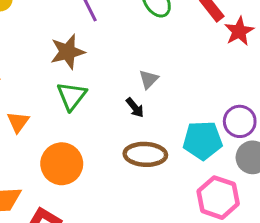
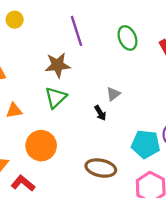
orange triangle: (18, 122) -> (14, 111), turned 36
brown ellipse: (145, 154) -> (101, 168), moved

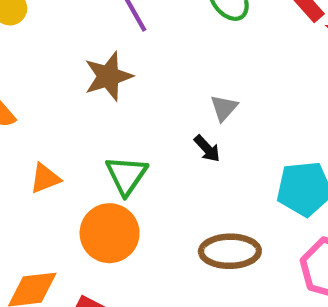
green triangle: (56, 98) -> (126, 175), moved

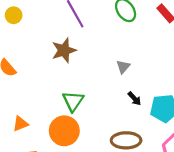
black arrow: (207, 149) -> (135, 99), moved
orange triangle: (45, 178) -> (20, 124), moved

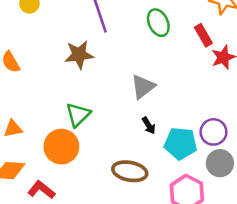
gray triangle: (123, 67) -> (143, 87), size x1.5

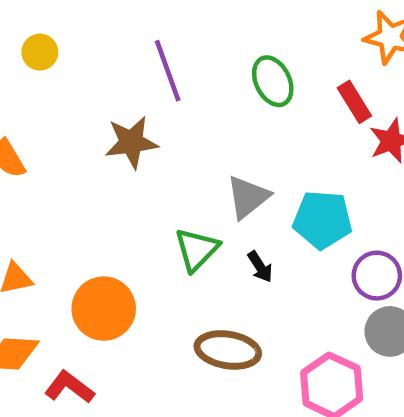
green triangle: (78, 115) -> (197, 249), moved
cyan pentagon: (181, 143) -> (322, 220), moved

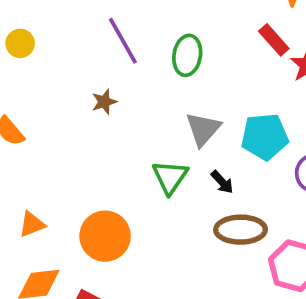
green ellipse: (273, 81) -> (187, 55), moved, turned 45
brown star: (131, 142) -> (104, 102), size x0.6
brown ellipse: (228, 350) -> (241, 230), moved

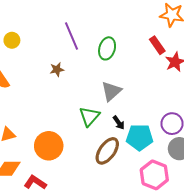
yellow circle: (20, 43) -> (12, 40), moved
cyan pentagon: (265, 137) -> (140, 137), moved
brown ellipse: (241, 230) -> (107, 151), moved, turned -60

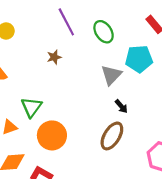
green ellipse: (107, 48) -> (104, 32), turned -45
green triangle: (89, 116) -> (31, 107), moved
cyan pentagon: (140, 137) -> (139, 59), moved

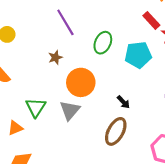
green ellipse: (104, 32) -> (103, 43), moved, turned 60
gray triangle: (111, 75) -> (70, 110), moved
orange circle: (52, 135) -> (81, 82), moved

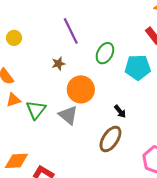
gray triangle: (70, 110) -> (68, 115), turned -35
orange triangle: (15, 128) -> (13, 100), moved

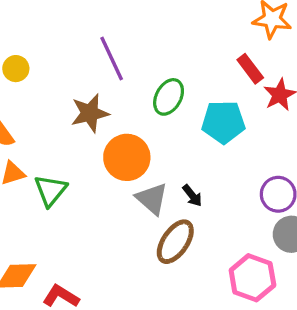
brown star: (58, 64) -> (90, 113), size x1.6
gray triangle: (68, 115) -> (152, 199), moved

